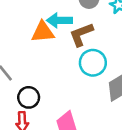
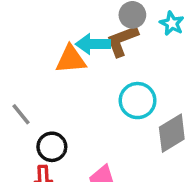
brown L-shape: (81, 34) -> (122, 41), moved

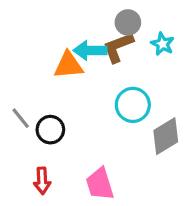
cyan star: (172, 23) -> (162, 44), moved
black circle: (52, 147) -> (50, 130), moved

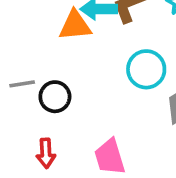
gray line: (21, 118) -> (22, 84), turned -60

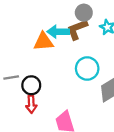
red arrow: (46, 153) -> (31, 104), moved

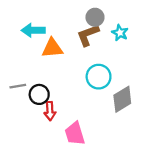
cyan arrow: (58, 32) -> (33, 30), moved
red arrow: (31, 104) -> (50, 111), moved

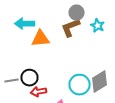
cyan circle: (99, 77) -> (80, 85), moved
gray line: (18, 86) -> (12, 81), moved
red arrow: (50, 111) -> (38, 92), turned 84

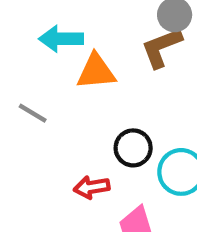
black circle: (30, 78) -> (133, 148), moved
gray line: (12, 81) -> (33, 113), moved, turned 40

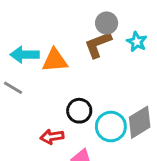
cyan arrow: (61, 39) -> (25, 55), moved

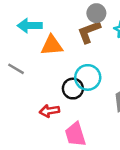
cyan arrow: (25, 55) -> (30, 26), moved
cyan circle: (111, 127) -> (88, 77), moved

